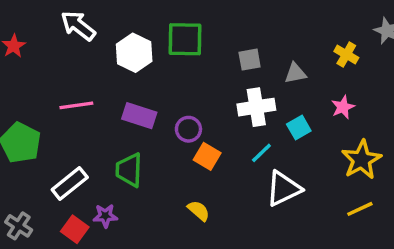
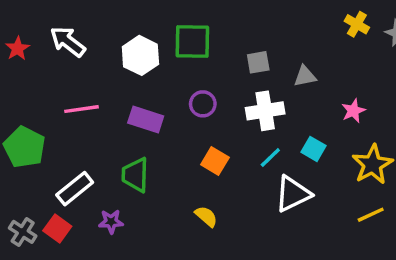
white arrow: (78, 26) -> (68, 42), moved
yellow cross: (346, 55) -> (357, 24), moved
cyan square: (299, 127) -> (314, 149), moved, turned -30
purple circle: (188, 129) -> (203, 104), moved
red square: (75, 229) -> (57, 229), moved

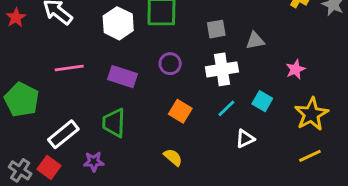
white triangle: (293, 194) -> (245, 139), size x0.6

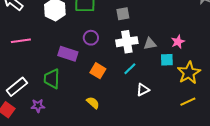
gray triangle: (255, 41) -> (150, 44), moved
purple rectangle: (123, 77) -> (68, 54), moved
cyan square: (262, 101) -> (167, 60), moved, turned -32

